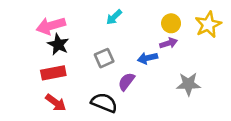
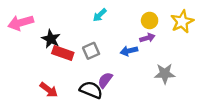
pink arrow: (51, 26) -> (21, 23), moved
red rectangle: (53, 73) -> (63, 53), moved, turned 30
purple semicircle: (126, 82) -> (105, 80), moved

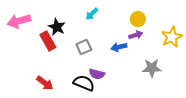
yellow star: (182, 22) -> (172, 37), moved
black star: (51, 39) -> (57, 27), moved
red rectangle: (63, 53) -> (48, 41), moved, turned 42
purple semicircle: (105, 80) -> (97, 74), turned -112

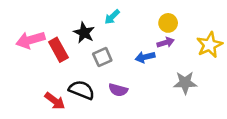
pink arrow: (19, 21) -> (30, 40), moved
black star: (57, 27) -> (84, 33), moved
black semicircle: (84, 83) -> (82, 90), moved

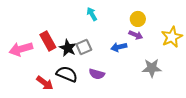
cyan arrow: (112, 17) -> (92, 14), turned 104
black star: (84, 33) -> (68, 48), moved
pink arrow: (30, 40) -> (21, 49), moved
purple arrow: (166, 42) -> (136, 35), turned 40

